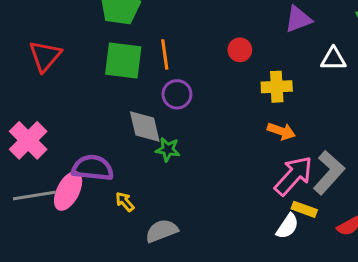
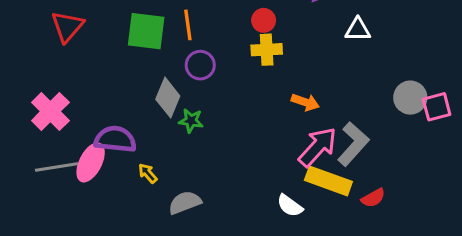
yellow cross: (277, 87) -> (267, 50), moved
gray diamond: (145, 127) -> (168, 98), turned 36
yellow rectangle: (304, 209) -> (328, 181), size x1.8
white semicircle: (287, 226) -> (290, 206), moved, turned 92

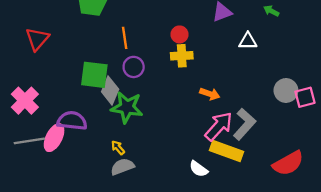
green square: (146, 31) -> (94, 75), moved
green star: (191, 121) -> (127, 107), size x1.8
yellow arrow: (148, 173) -> (118, 148), moved
red semicircle: (373, 198) -> (288, 163), moved, size x1.8

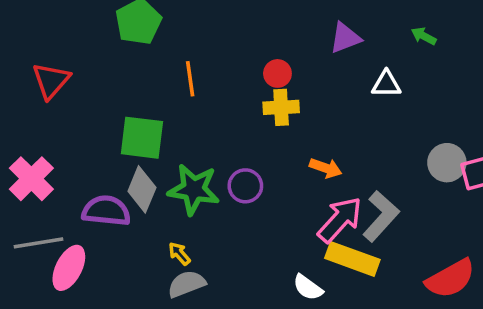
purple circle: (134, 67) -> (245, 186), moved
gray diamond: (110, 90) -> (142, 189), moved
pink ellipse: (54, 138) -> (69, 268), moved

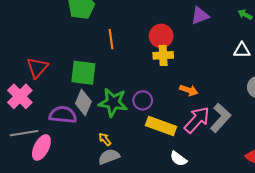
red circle: (277, 73) -> (161, 36), size x1.5
red triangle: (51, 81) -> (37, 68), moved
white triangle: (386, 84) -> (242, 50), moved
yellow rectangle: (352, 259) -> (161, 126), moved

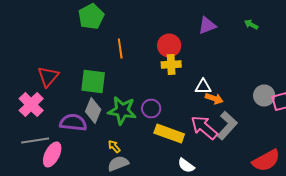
white triangle: (242, 50) -> (203, 86), moved
orange arrow: (189, 90) -> (214, 98), moved
pink arrow: (197, 120) -> (204, 128), turned -92

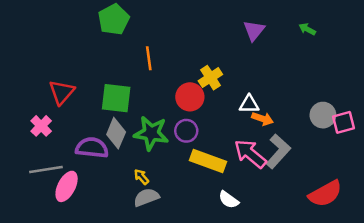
purple triangle: (207, 26) -> (254, 30), turned -30
red circle: (169, 46) -> (190, 97), moved
yellow cross: (171, 64) -> (210, 78), turned -30
pink cross: (31, 104) -> (41, 126), size x0.7

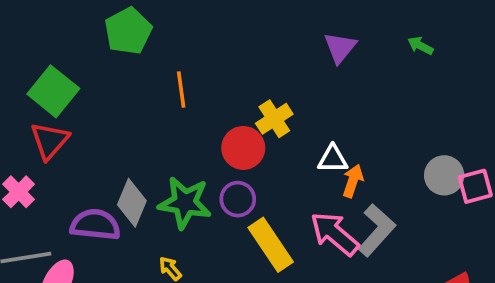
green square: (116, 98) -> (53, 91), moved, turned 32
orange arrow: (262, 119) -> (353, 181), turned -90
yellow rectangle: (208, 161) -> (271, 245), turned 36

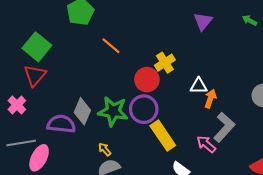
orange line: (181, 89) -> (111, 46), turned -42
purple circle: (238, 199) -> (144, 109), size x1.4
pink arrow: (335, 234) -> (206, 144), moved, size x0.7

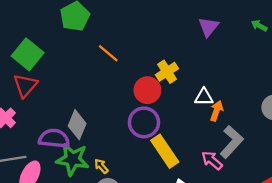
green star: (113, 111) -> (73, 159), moved

